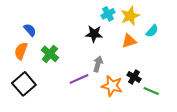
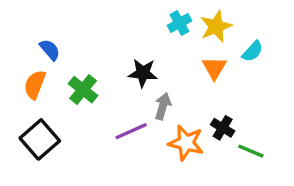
black star: (94, 34) -> (143, 73), moved
orange triangle: (129, 41) -> (214, 68), turned -42

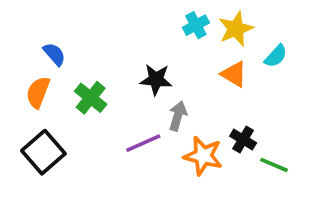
orange triangle: (214, 68) -> (234, 74), turned -30

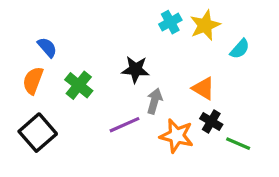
orange triangle: (234, 74) -> (203, 88), moved

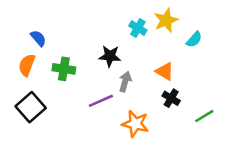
cyan cross: (170, 22) -> (138, 28), moved, turned -30
green cross: (79, 85) -> (64, 69), turned -30
orange star: (177, 136) -> (135, 124), moved
green line: (238, 144) -> (204, 116), moved, turned -54

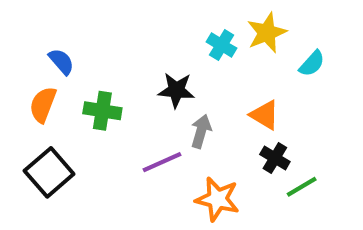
green line: (204, 116) -> (302, 187), moved

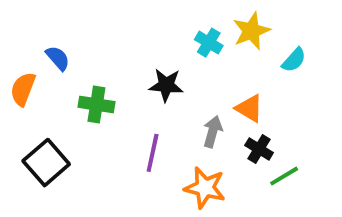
orange semicircle: (43, 105) -> (23, 89), moved
gray arrow: (201, 131) -> (213, 132), moved
purple line: (162, 162) -> (153, 153), turned -54

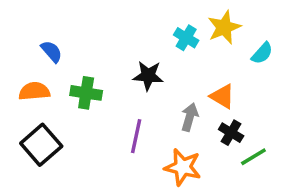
orange semicircle: (23, 89) -> (34, 91), moved, turned 64

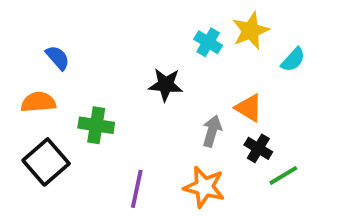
green cross: (86, 93) -> (96, 125), moved
purple line: (136, 136) -> (137, 189), moved

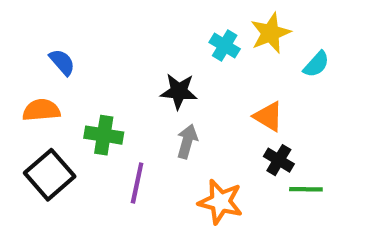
gray arrow: (212, 131) -> (187, 141), moved
green line: (283, 175) -> (306, 189), turned 32
purple line: (137, 189) -> (137, 183), moved

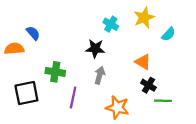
cyan cross: (225, 46) -> (111, 24), moved
orange semicircle: (41, 110) -> (14, 49), moved
black square: (50, 175) -> (26, 93), turned 30

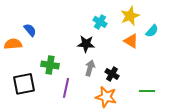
orange triangle: (143, 62) -> (131, 41), moved
black cross: (148, 85) -> (112, 74), moved

